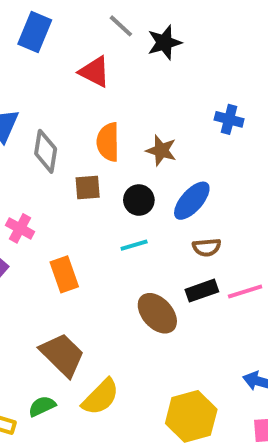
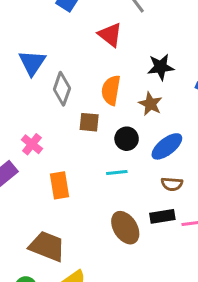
black star: (164, 43) -> (161, 67), moved
brown trapezoid: (62, 355) -> (47, 246), turned -33

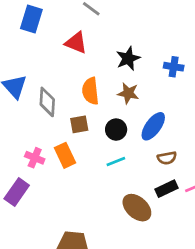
orange rectangle: (59, 185) -> (65, 155), moved

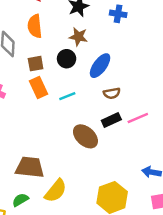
orange semicircle: (90, 91) -> (35, 26), moved
black circle: (116, 130) -> (67, 59), moved
orange rectangle: (65, 155) -> (38, 87), moved

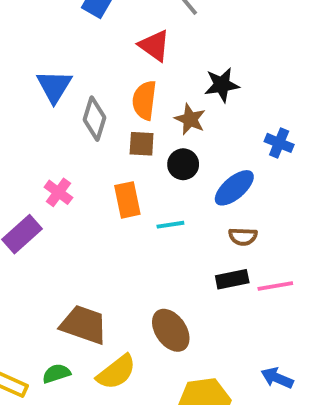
blue cross: (118, 14) -> (279, 143), moved
brown star: (78, 37) -> (190, 119), moved
brown square: (36, 64) -> (142, 144), moved
brown ellipse: (85, 136) -> (171, 330), moved

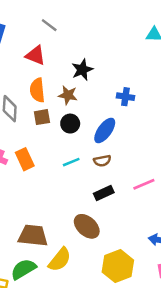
orange rectangle: (127, 200) -> (25, 159), moved
brown semicircle: (243, 237) -> (102, 161), moved
black rectangle: (232, 279) -> (104, 193), moved
green semicircle: (56, 373) -> (23, 269), size x1.5

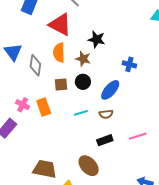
red triangle: (35, 55) -> (60, 25), size x1.4
black star: (82, 70) -> (97, 39), turned 30
brown square: (42, 117) -> (61, 85), moved

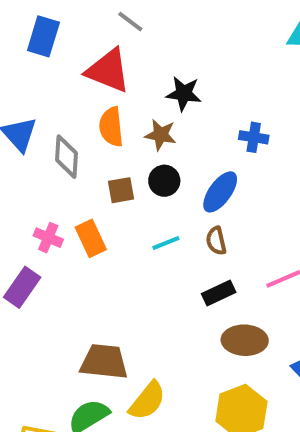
brown semicircle: (106, 114) -> (216, 241), turned 88
brown ellipse: (89, 166) -> (245, 340), moved, turned -40

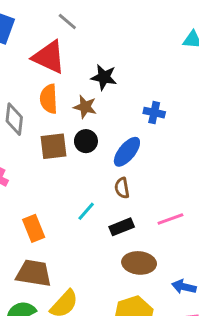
brown square: (121, 190) -> (53, 146), size x1.4
orange rectangle: (91, 238) -> (34, 228), moved
cyan line: (166, 243) -> (86, 211), moved, turned -30

